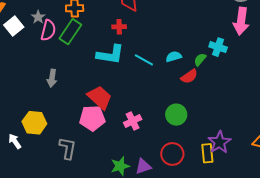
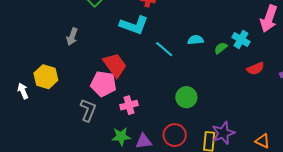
cyan line: (144, 60) -> (164, 49), moved
red semicircle: (189, 76) -> (255, 69), moved
pink cross: (133, 121) -> (129, 105), moved
gray L-shape: (68, 148) -> (88, 110), moved

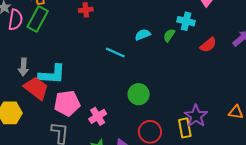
cyan L-shape: (134, 25) -> (52, 74), moved
red trapezoid: (115, 65) -> (36, 88), moved
green circle: (186, 97) -> (139, 94), moved

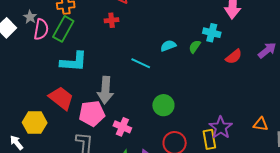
gray arrow: (23, 67) -> (105, 90), moved, size x1.5
cyan L-shape: (52, 74) -> (74, 62), moved
pink cross: (98, 116) -> (122, 127), turned -36

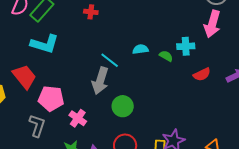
cyan cross: (212, 33) -> (186, 46), turned -30
green semicircle: (195, 47) -> (166, 56), turned 72
gray arrow: (105, 90) -> (100, 81), moved

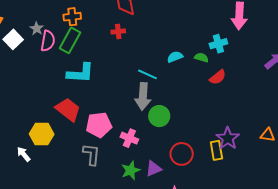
red semicircle: (202, 74) -> (218, 77), moved
green circle: (123, 106) -> (159, 116), moved

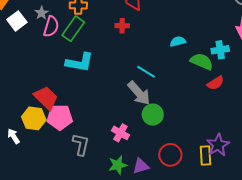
cyan semicircle: (175, 57) -> (178, 41), moved
green semicircle: (201, 58) -> (202, 62), size x1.6
gray arrow: (143, 96) -> (139, 93), turned -52
red trapezoid: (68, 110) -> (46, 98), moved
pink pentagon: (99, 125) -> (60, 117), moved

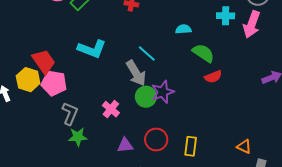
cyan cross: (220, 50) -> (226, 16), moved
cyan L-shape: (80, 62) -> (92, 49), moved
purple star: (218, 145) -> (163, 92), moved
green star: (118, 165) -> (78, 137), moved

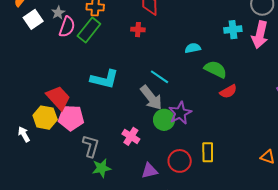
yellow rectangle: (191, 146) -> (208, 152), moved

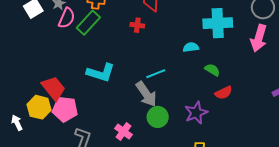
cyan cross: (233, 30) -> (218, 23), moved, size x1.6
green semicircle: (216, 69) -> (212, 70), size x0.7
cyan line: (159, 77) -> (156, 74), turned -60
purple star: (180, 113) -> (196, 113), moved

